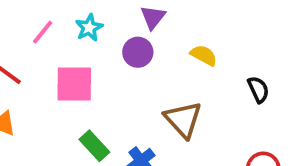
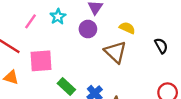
pink square: (74, 84) -> (41, 61), moved
brown triangle: (183, 119) -> (115, 52), moved

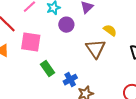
purple circle: (88, 29) -> (66, 25), moved

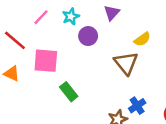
yellow semicircle: (110, 30) -> (142, 39), turned 112
blue cross: (70, 80) -> (137, 106), moved

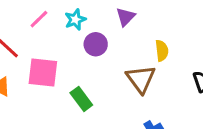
yellow semicircle: (142, 39) -> (162, 51), turned -63
green rectangle: (69, 92) -> (81, 99), moved

